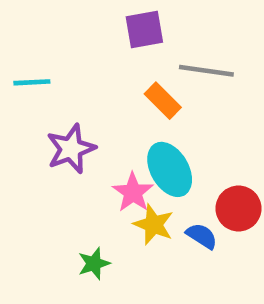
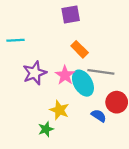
gray line: (206, 71) -> (101, 72), moved
pink star: (133, 192) -> (65, 75), moved
yellow star: (154, 225) -> (59, 110), moved

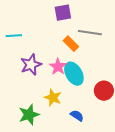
gray line: (101, 72) -> (90, 33), moved
blue semicircle: (99, 116) -> (77, 116), moved
green star: (46, 129) -> (29, 115), moved, size x1.5

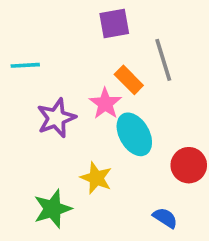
gray line: (90, 33) -> (163, 60), turned 65
pink star: (58, 67) -> (105, 103), moved
blue semicircle: (77, 116) -> (165, 218), moved

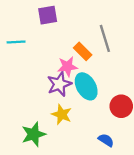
purple square: (114, 24) -> (48, 15), moved
pink star: (105, 103) -> (67, 67), turned 30
purple star: (56, 118) -> (59, 84), moved

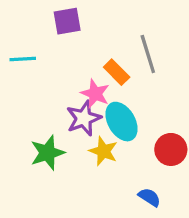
pink star: (67, 67) -> (95, 94), turned 30
yellow star: (62, 114) -> (103, 151), moved
green star: (34, 134) -> (47, 153), moved

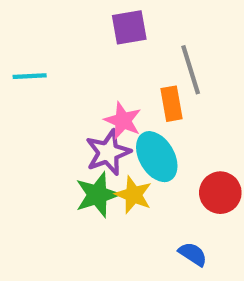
purple square: (67, 21) -> (129, 27), moved
orange rectangle: (117, 72) -> (172, 104), moved, turned 35
green star: (47, 153) -> (97, 195), moved

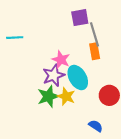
purple square: (129, 27) -> (80, 18), moved
orange rectangle: (172, 104) -> (95, 51), moved

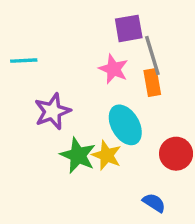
pink star: (61, 60) -> (113, 69), moved
purple star: (54, 75) -> (52, 111), moved
green star: (48, 96) -> (78, 155), turned -30

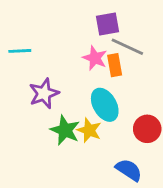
gray line: (152, 55) -> (127, 47), turned -48
orange rectangle: (152, 83) -> (115, 65), moved
blue semicircle: (154, 203) -> (129, 170), size x1.4

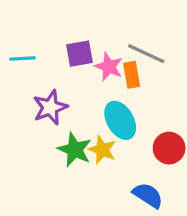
purple square: (108, 24) -> (80, 54), moved

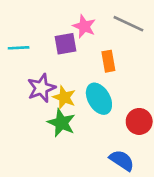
gray line: (146, 54) -> (128, 24), moved
pink star: (109, 67) -> (84, 26), moved
yellow star: (102, 150) -> (64, 97), moved

